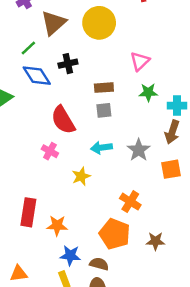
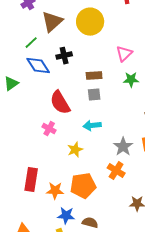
gray star: (139, 150) -> (123, 147), moved
orange pentagon: (115, 234) -> (83, 186), moved, turned -30

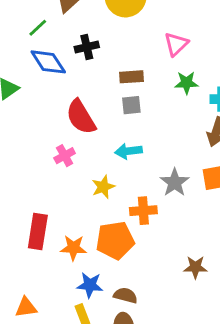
pink cross: (49, 129) -> (65, 156), turned 32
orange cross: (116, 171) -> (143, 211), moved, turned -36

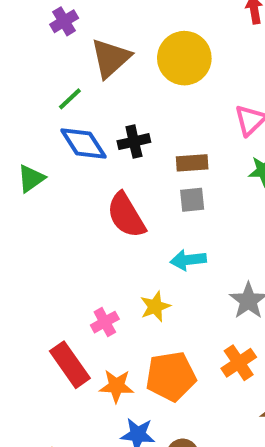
black cross: (87, 47) -> (134, 142), moved
pink cross: (65, 156) -> (105, 322), moved
orange cross: (143, 211) -> (239, 363), moved, turned -30
red rectangle: (38, 231) -> (70, 365), turned -44

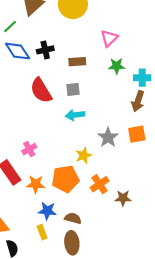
gray square: (192, 200) -> (73, 89), moved
yellow star: (155, 306) -> (84, 155), moved
orange cross: (239, 363) -> (100, 184), moved

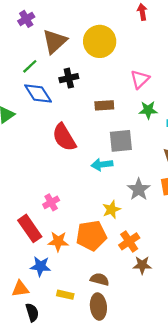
black cross: (45, 50) -> (69, 78), moved
gray square: (73, 89) -> (121, 141), moved, size x1.5
brown star: (123, 198) -> (142, 265), moved
blue star: (47, 211) -> (40, 266), moved
yellow rectangle: (42, 232) -> (65, 295), turned -56

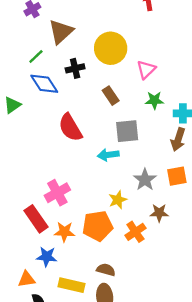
yellow circle: (100, 41) -> (111, 48), moved
brown rectangle: (104, 105) -> (111, 96), turned 60
pink cross: (51, 202) -> (57, 193), size x1.5
brown star: (142, 265) -> (159, 213), moved
yellow rectangle: (65, 295) -> (72, 285), size x1.5

